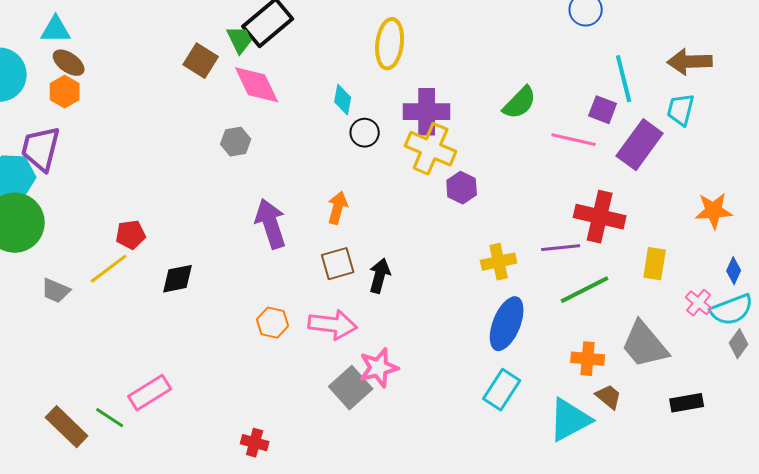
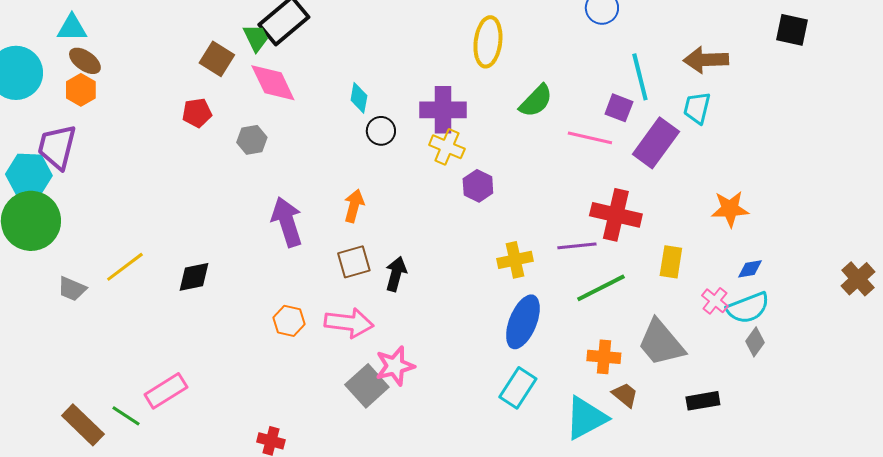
yellow ellipse: (390, 44) -> (488, 42), moved
yellow cross: (431, 149) -> (447, 147), size x0.7
red pentagon: (131, 235) -> (197, 113), moved
blue diamond: (734, 271) -> (750, 269), turned 56

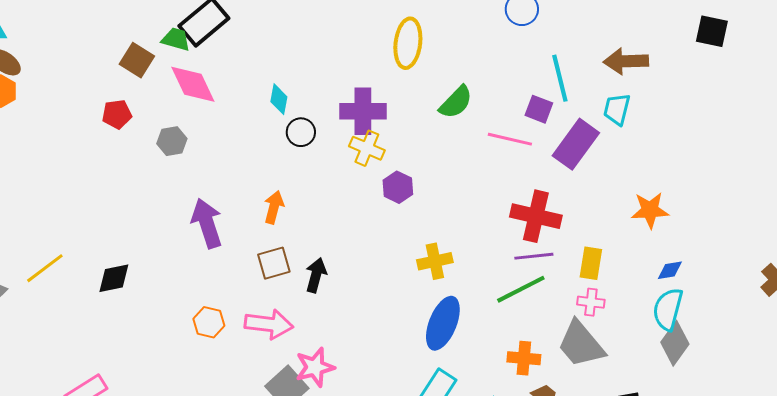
green trapezoid: (256, 38) -> (176, 39), turned -48
purple line: (577, 246) -> (534, 256), moved
pink cross: (715, 301) -> (591, 302), moved, turned -32
cyan semicircle: (748, 308) -> (668, 309), turned 126
gray diamond: (755, 342) -> (675, 343), size x1.5

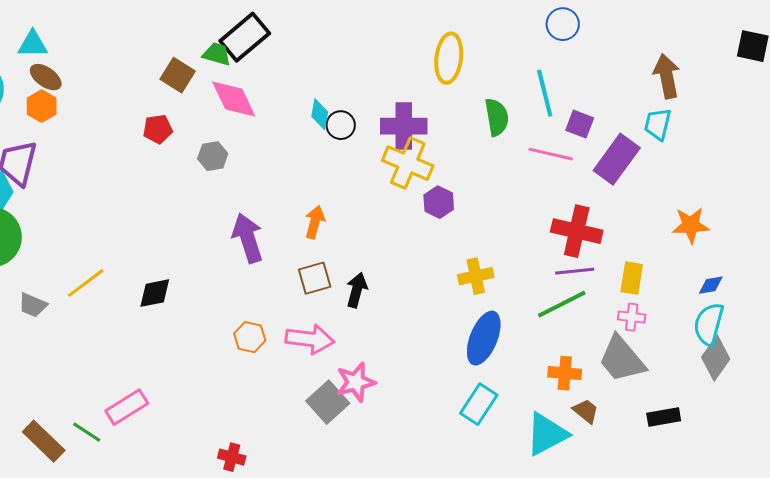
brown arrow: (626, 61) -> (667, 76), turned 81
cyan line: (560, 78) -> (545, 93), moved
green semicircle: (456, 102) -> (497, 117), turned -54
black circle: (301, 132) -> (341, 125), moved
yellow cross: (367, 148) -> (408, 163), size x1.4

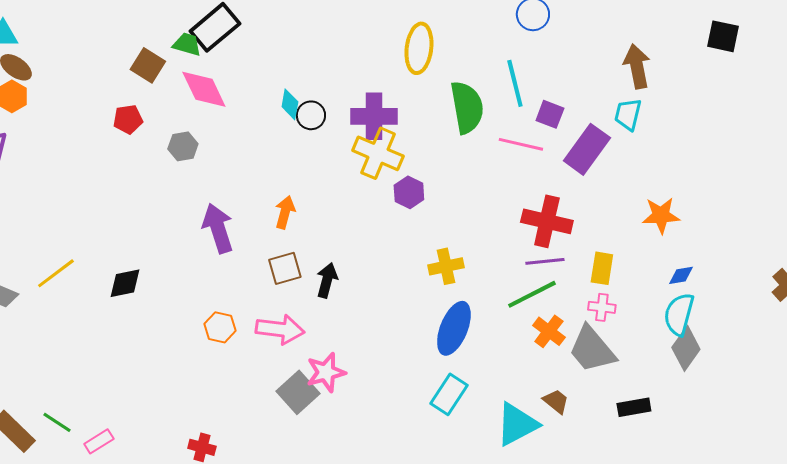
green semicircle: (497, 117) -> (467, 107), size x1.4
orange cross: (565, 373) -> (549, 331), moved, turned 32
pink rectangle: (127, 407) -> (99, 441), moved, size x0.7

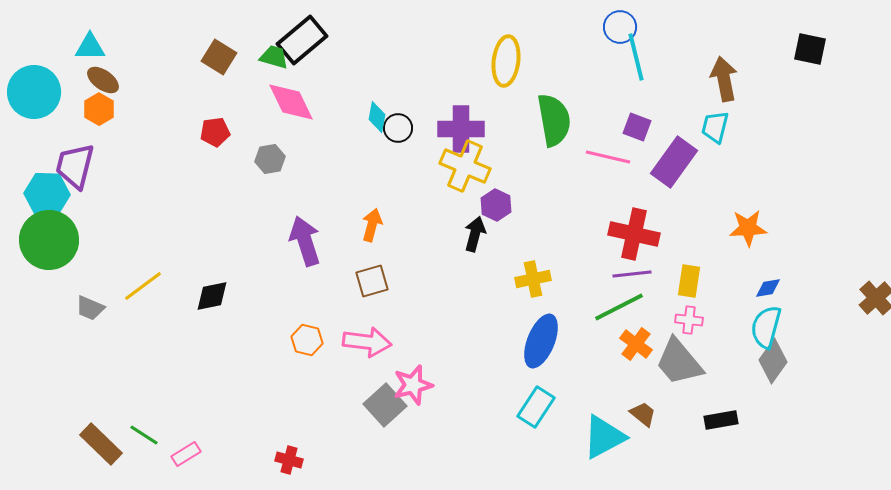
brown square: (148, 65) -> (219, 57), moved
cyan line: (515, 83) -> (636, 57), moved
black arrow: (327, 280) -> (475, 234), moved

